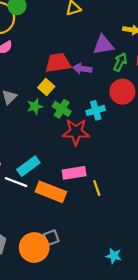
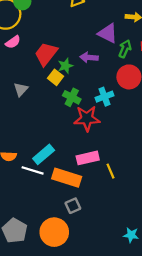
purple triangle: (103, 45) -> (108, 33), turned 40
red trapezoid: (58, 63) -> (46, 54), moved, turned -40
green star: (35, 106) -> (65, 66), moved
gray square: (51, 238) -> (73, 206), moved

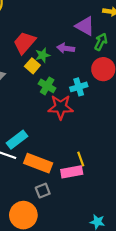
pink rectangle: (88, 158) -> (72, 172), moved

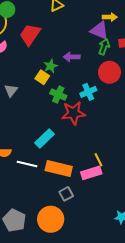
purple triangle: (85, 26) -> (99, 30), moved
red trapezoid: (24, 43) -> (30, 35), moved
cyan rectangle: (17, 140) -> (44, 139), moved

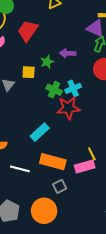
yellow square: (42, 77) -> (29, 72), moved, turned -32
cyan cross: (88, 92) -> (73, 88), moved
white line: (27, 164) -> (20, 169), moved

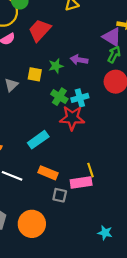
orange rectangle: (53, 162) -> (48, 173), size x0.7
gray square: (60, 186) -> (60, 195), moved, turned 32

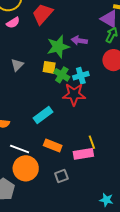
green star: (56, 66) -> (58, 47), size x1.6
yellow square: (35, 74) -> (49, 67), moved
gray square: (60, 195) -> (61, 176), moved, turned -32
orange circle: (32, 224) -> (26, 168), moved

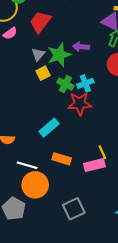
gray triangle: (17, 65) -> (38, 54), moved
yellow square: (49, 67) -> (43, 73), moved, turned -32
gray square: (61, 176) -> (74, 209), moved, size x1.5

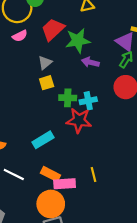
green star: (59, 55) -> (78, 41), moved
green cross: (65, 84) -> (68, 98), turned -35
pink rectangle: (94, 165) -> (65, 184), moved
orange circle: (35, 185) -> (51, 204), moved

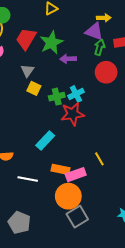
yellow square: (47, 83) -> (34, 88), turned -32

